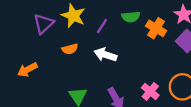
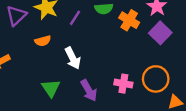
white arrow: (105, 55) -> (73, 58), moved, turned -135
pink cross: (150, 91) -> (123, 84), turned -30

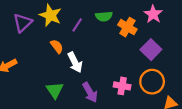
purple square: (160, 33) -> (151, 50), moved
orange semicircle: (43, 41) -> (57, 46), moved, turned -112

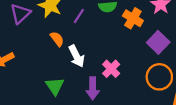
pink cross: (122, 86) -> (111, 69), moved, turned 35
purple arrow: (90, 92) -> (93, 88), turned 30

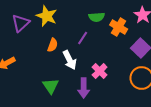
purple line: (79, 16) -> (83, 38), moved
orange semicircle: (57, 39) -> (53, 45), turned 56

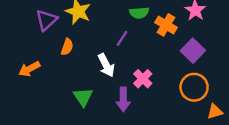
orange semicircle: (53, 45) -> (67, 47), moved

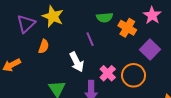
purple line: (122, 38) -> (90, 39), turned -56
orange circle: (194, 87) -> (134, 75), moved

